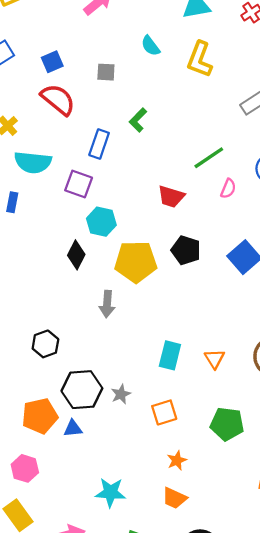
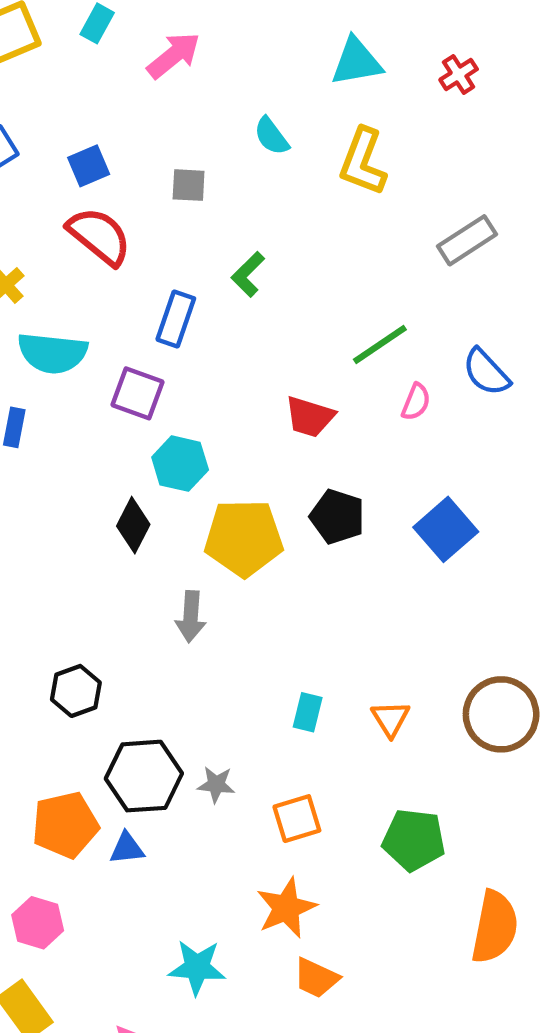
cyan rectangle: (170, 355) -> (308, 712), size x0.7
gray star: (121, 394) -> (216, 785), turned 30
orange star: (177, 460) -> (286, 908), moved, size x1.6

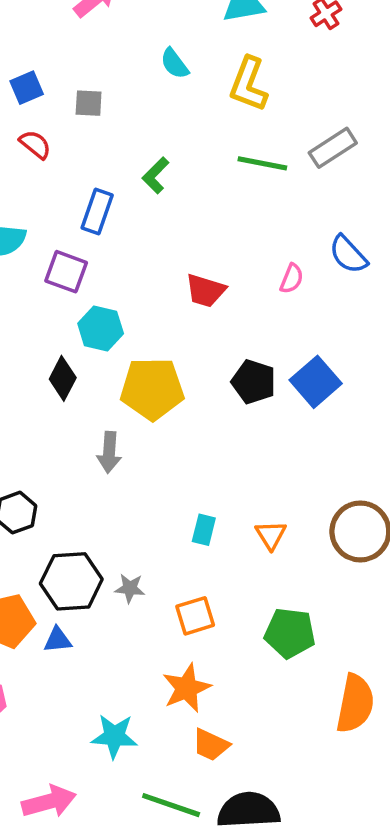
gray square: (189, 185) -> (89, 103), moved
red semicircle: (99, 236) -> (35, 144), size x0.6
green line: (380, 344) -> (262, 163), moved, turned 45
black pentagon: (337, 517) -> (254, 382), moved

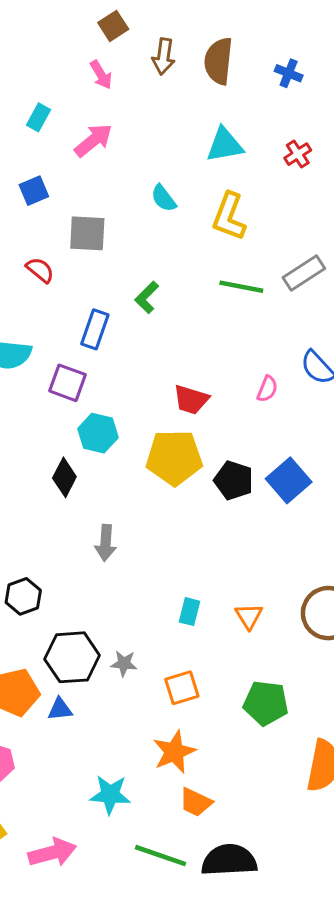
blue square: (27, 88) -> (34, 191), moved
gray square: (89, 103) -> (87, 233), size x1.5
yellow pentagon: (152, 389) -> (174, 458), moved

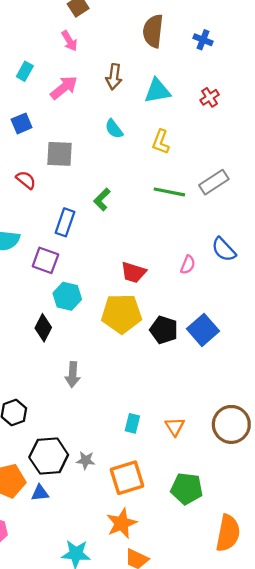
brown arrow: (164, 56) -> (114, 77), moved
yellow L-shape: (229, 217) -> (161, 142), size x0.7
orange square: (182, 688) -> (127, 478), size x1.4

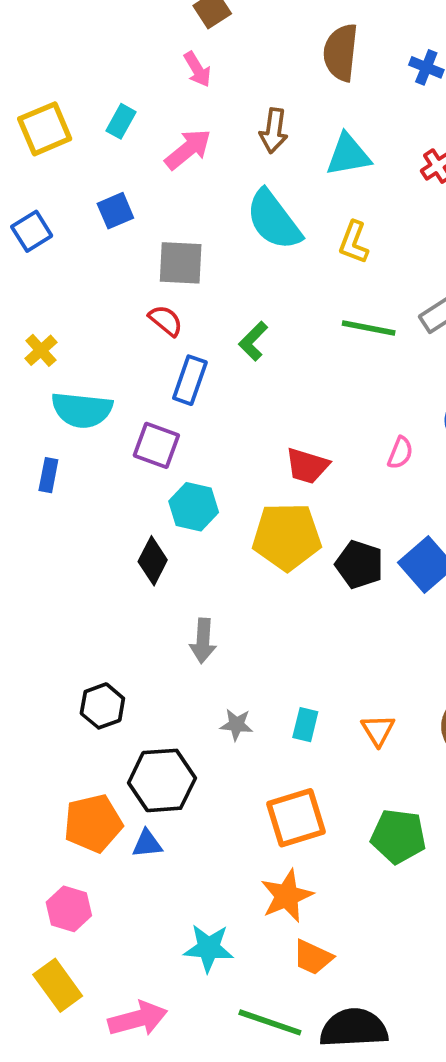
cyan semicircle: (114, 129) -> (274, 220), size x1.8
red semicircle: (26, 180) -> (166, 321), moved
gray star: (86, 460) -> (236, 725), moved

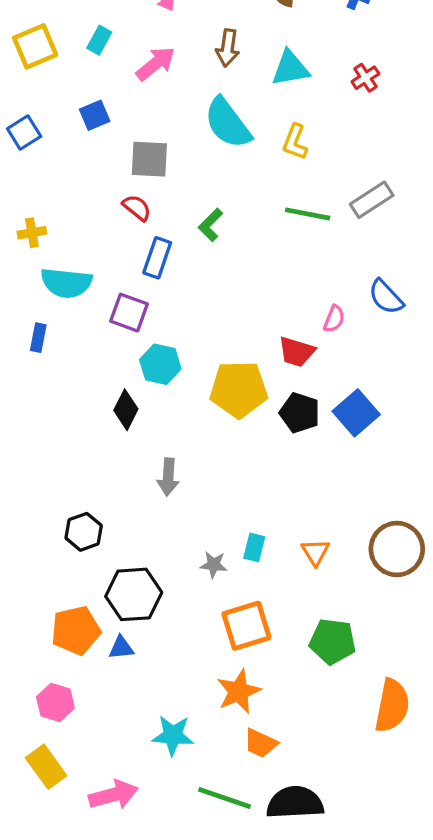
yellow cross: (41, 350) -> (32, 233), turned 32
red trapezoid: (307, 466) -> (297, 352), moved
gray star: (236, 725) -> (214, 565), moved

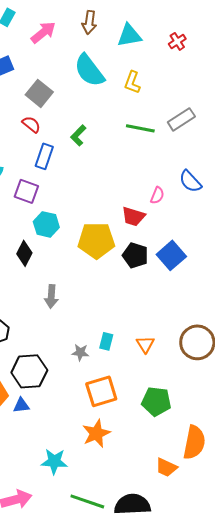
gray square: (149, 159) -> (39, 93), turned 36
orange trapezoid: (261, 743) -> (166, 467), moved

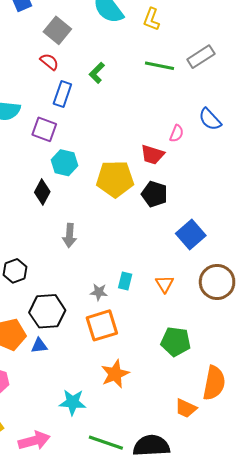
blue square: (171, 255) -> (191, 234), moved
orange square: (101, 391) -> (102, 325), moved

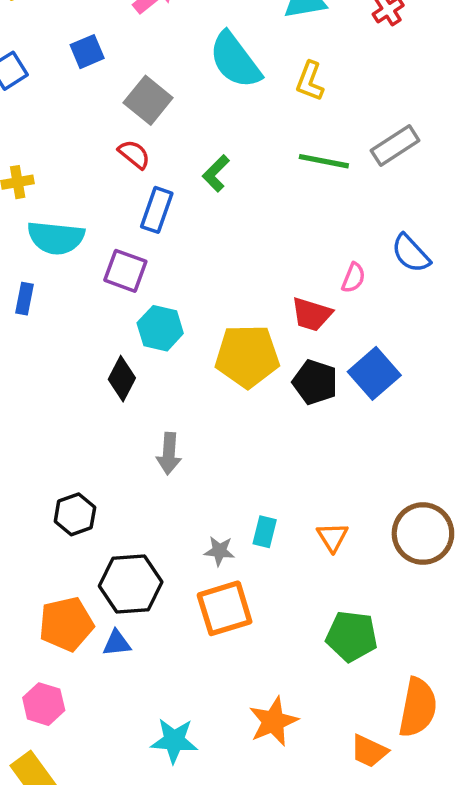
blue square: (191, 234) -> (374, 373), moved
orange star: (115, 374) -> (273, 721), moved

